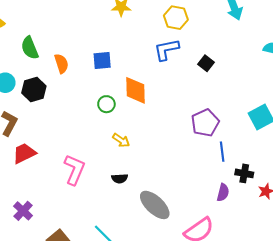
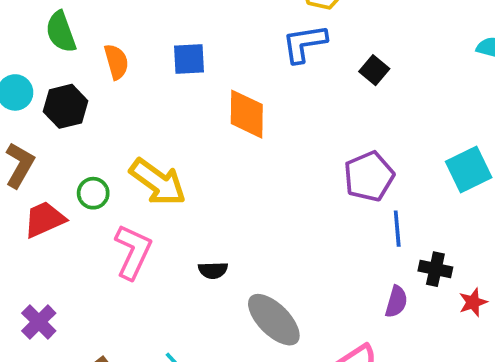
green circle: (106, 104) -> (93, 193), moved
yellow arrow: (121, 140) -> (158, 182), moved, size x1.8

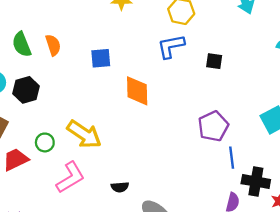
orange semicircle: (116, 62) -> (53, 45), moved
black square: (374, 70) -> (214, 61), turned -30
pink L-shape: (133, 252) -> (70, 177), turned 36
black cross: (435, 269) -> (256, 182), size x1.4

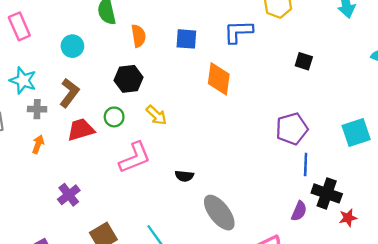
orange semicircle: (53, 45) -> (138, 36), moved
blue L-shape: (171, 46) -> (238, 32), moved
black hexagon: (26, 90) -> (129, 79), moved
yellow arrow: (84, 134) -> (156, 115), size x0.6

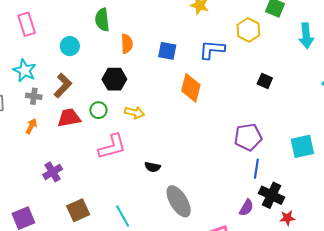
yellow arrow: (156, 115) -> (135, 113), turned -36

